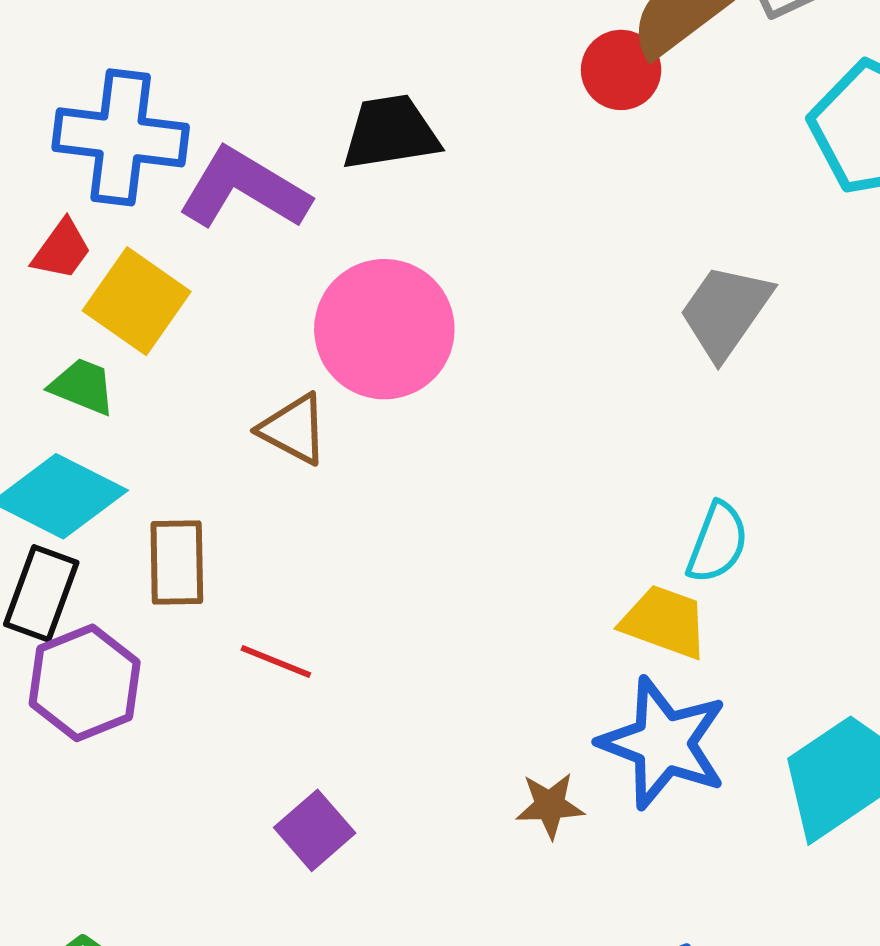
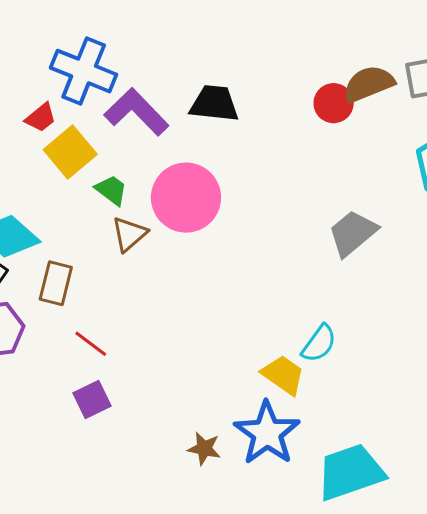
green trapezoid: (83, 386) -> (111, 190), moved
brown triangle: (294, 429) -> (129, 234), turned 36
purple square: (315, 830) -> (92, 399), moved

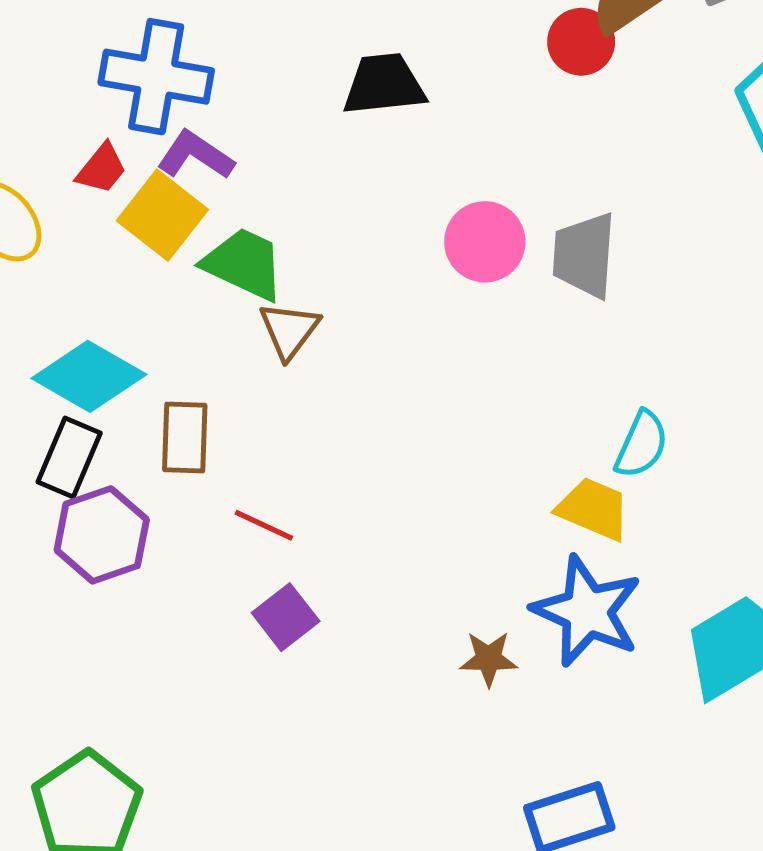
purple L-shape: (136, 112) -> (196, 155), moved, size x0.7
green trapezoid: (111, 190) -> (244, 264), size x1.5
pink circle: (186, 198) -> (485, 242), moved, size x0.7
gray trapezoid: (353, 233) -> (584, 255), moved, turned -34

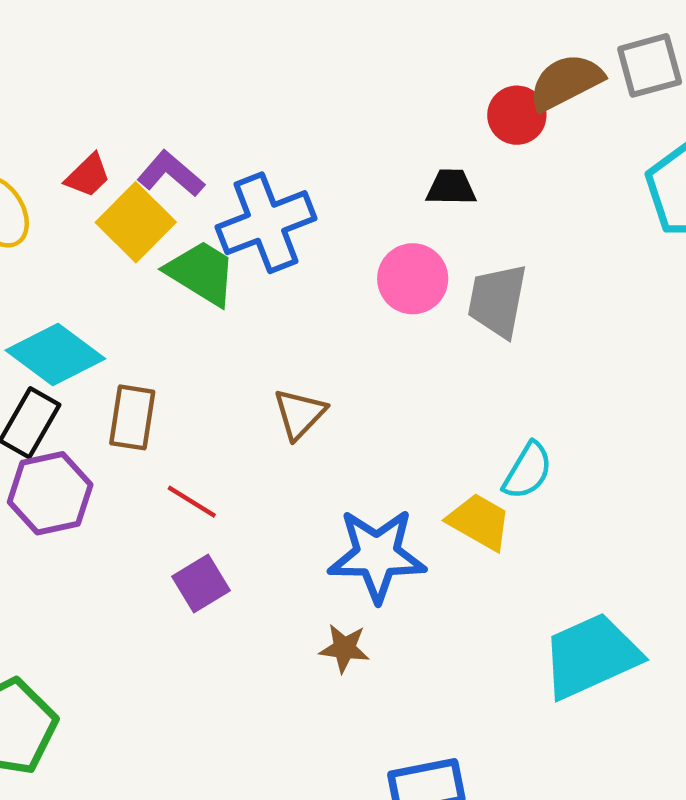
blue cross: (156, 77) -> (266, 223), moved, turned -38
black trapezoid: (384, 84) -> (451, 187), moved, size x0.7
brown triangle: (289, 330) -> (300, 414), moved
blue star: (587, 611) -> (377, 555), moved, turned -30
brown star: (489, 659) -> (344, 648), moved

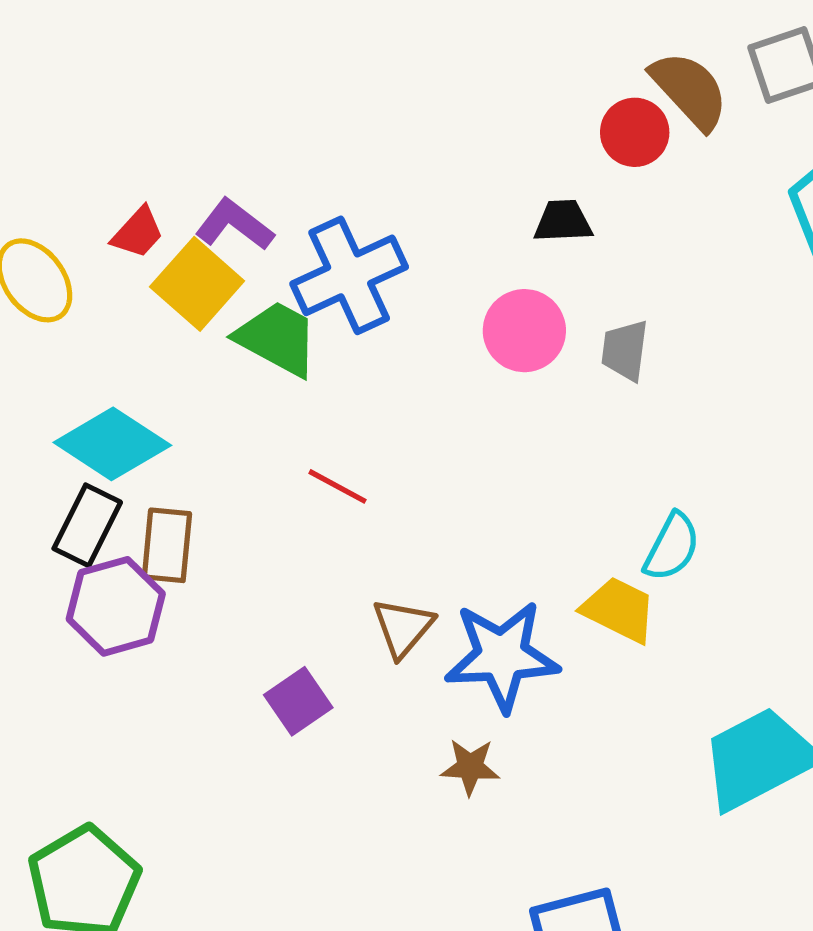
brown semicircle: (566, 82) -> (690, 90), turned 78
gray trapezoid: (497, 301) -> (625, 350), size x0.7
brown triangle: (300, 414) -> (403, 628), moved
brown rectangle: (132, 417) -> (167, 545), moved
red line: (192, 502) -> (338, 486), moved

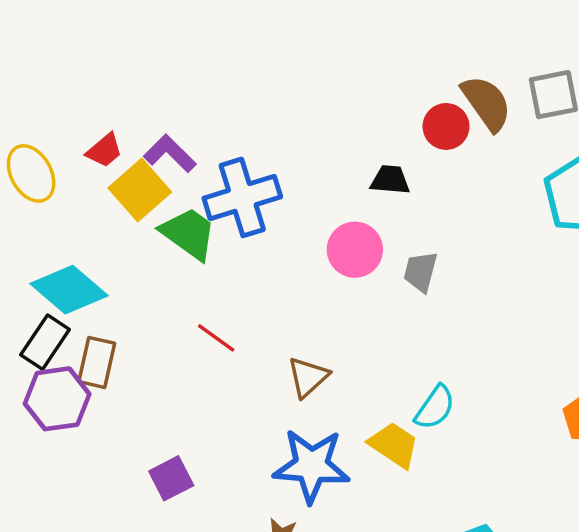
brown triangle: (403, 628) -> (308, 377), moved

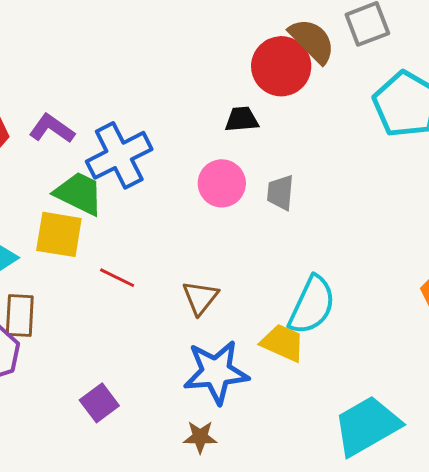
red circle: (446, 126) -> (281, 66), size x1.5
yellow square: (140, 190) -> (59, 234), moved, turned -30
cyan semicircle: (435, 407) -> (312, 305), size x1.5

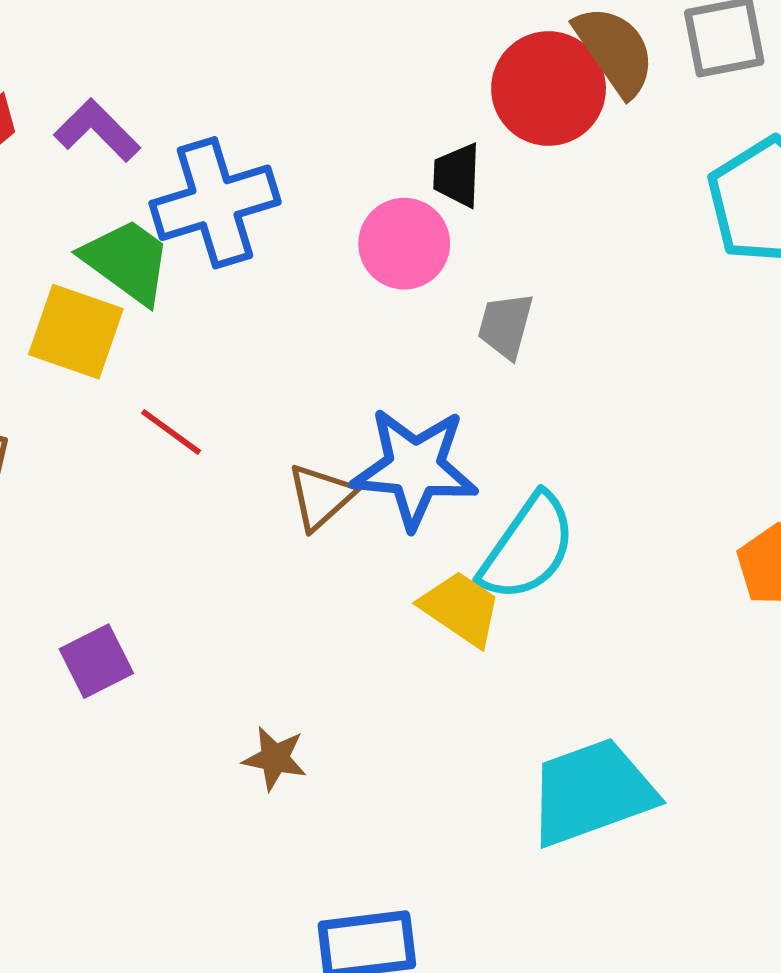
black trapezoid: (242, 119) -> (457, 175), turned -93
pink circle: (222, 183) -> (404, 244), moved
blue star: (216, 372) -> (415, 468), moved

